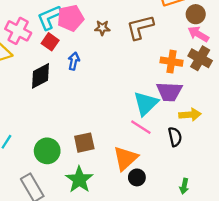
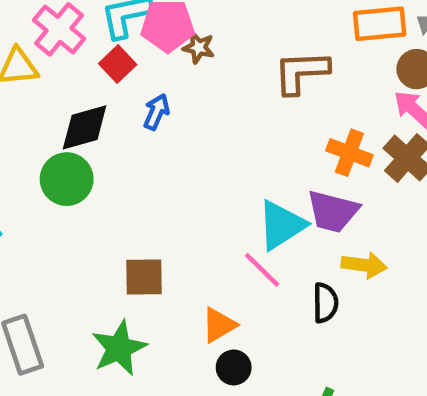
brown star: (102, 28) -> (199, 48), moved
green circle: (47, 151) -> (67, 179), moved
orange triangle: (125, 158) -> (219, 325), size x0.7

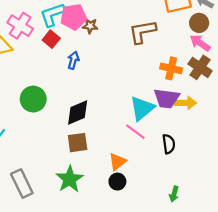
black diamond: (85, 127) -> (78, 113), moved
yellow arrow: (364, 265) -> (185, 103), moved
black circle: (234, 367) -> (117, 182), moved

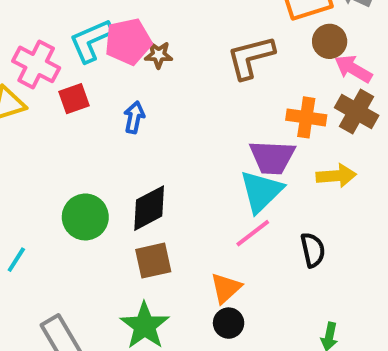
brown circle: (199, 23) -> (330, 41), moved
red square: (51, 39) -> (74, 99), moved, turned 36
purple trapezoid: (167, 98) -> (272, 157), moved
green circle: (33, 99) -> (85, 217), moved
pink line: (135, 132) -> (253, 233), turned -70

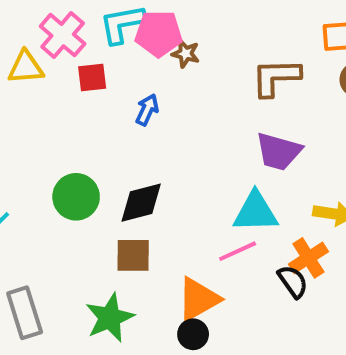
orange cross: (306, 117) -> (308, 258), moved, turned 36
purple trapezoid: (272, 157) -> (279, 152), moved
cyan triangle: (261, 191) -> (255, 212), turned 30
black semicircle: (313, 250) -> (293, 281), turned -36
orange triangle: (226, 288) -> (198, 299), size x1.4

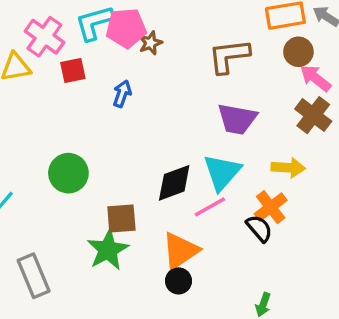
brown star: (186, 54) -> (150, 43), turned -30
black diamond: (141, 203) -> (174, 183), moved
cyan triangle: (255, 212) -> (222, 172), turned -42
green star: (110, 318) -> (108, 250), moved

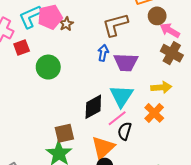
blue arrow: (122, 94) -> (103, 53), moved
green circle: (68, 173) -> (48, 67), moved
black semicircle: (259, 228) -> (125, 131), moved, turned -114

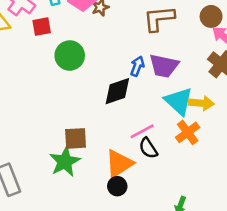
blue arrow: (103, 53) -> (137, 66), moved
cyan triangle: (121, 96) -> (179, 101), moved, turned -30
black diamond: (93, 107) -> (117, 91), moved
black semicircle: (125, 131) -> (148, 148), turned -60

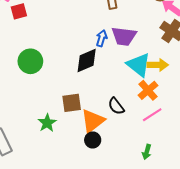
green circle: (70, 56) -> (30, 61), moved
pink line: (142, 131) -> (152, 115), moved
brown square: (76, 138) -> (72, 103), moved
green star: (65, 162) -> (47, 123), size x0.7

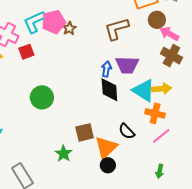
black diamond: (87, 60) -> (109, 90), moved, turned -65
orange cross: (148, 90) -> (155, 113), turned -30

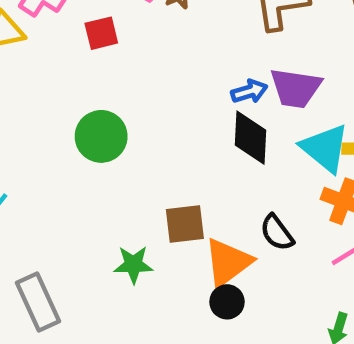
red square: (26, 52) -> (101, 33), moved
blue arrow: (106, 69) -> (249, 91), turned 56
green star: (63, 154) -> (133, 265), turned 30

